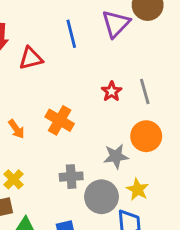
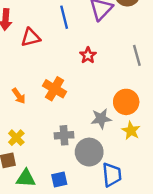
red star: (112, 91) -> (88, 55), moved
gray line: (145, 91) -> (137, 55), moved
yellow star: (138, 190) -> (131, 131), moved

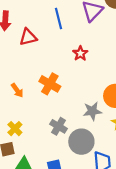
gray cross: (64, 135) -> (59, 126), turned 35

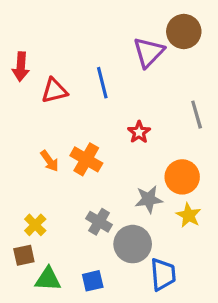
blue line: (59, 19) -> (102, 83), moved
red star: (80, 53) -> (139, 132), moved
orange arrow: (17, 90) -> (50, 161), moved

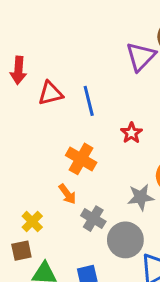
blue line: (102, 83) -> (89, 101), moved
orange arrow: (50, 161) -> (67, 194), moved

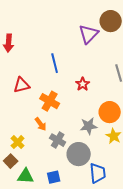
red triangle: (51, 93) -> (22, 85), moved
brown square: (21, 251) -> (11, 161), turned -32

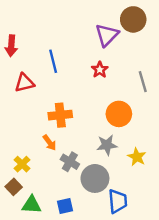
blue line: (55, 63) -> (53, 61), moved
red star: (83, 84) -> (100, 70), moved
red triangle: (22, 85) -> (24, 83), moved
orange cross: (50, 101) -> (60, 115), turned -36
orange circle: (110, 112) -> (119, 114), moved

